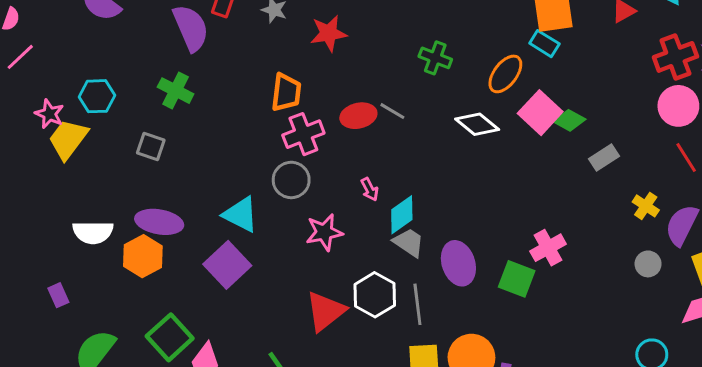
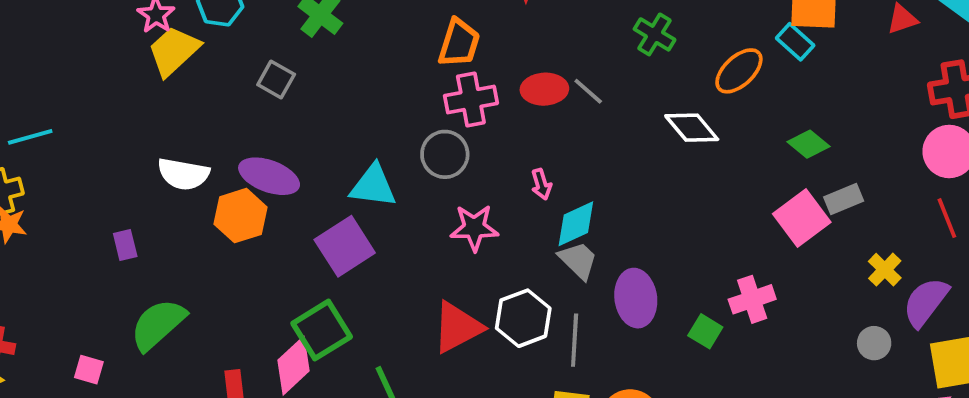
pink square: (540, 113) -> (802, 218), moved
cyan triangle: (241, 214) -> (373, 186), turned -30
green square: (517, 279) -> (705, 331), size x0.7
green square: (170, 337) -> (322, 330), moved

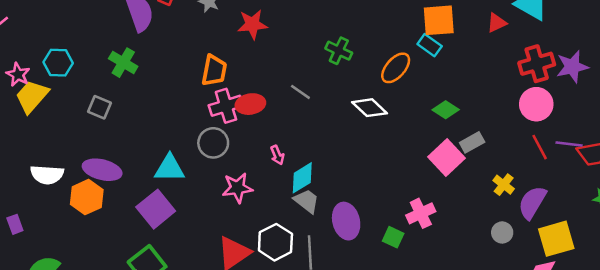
red ellipse: (544, 89) -> (250, 104), moved

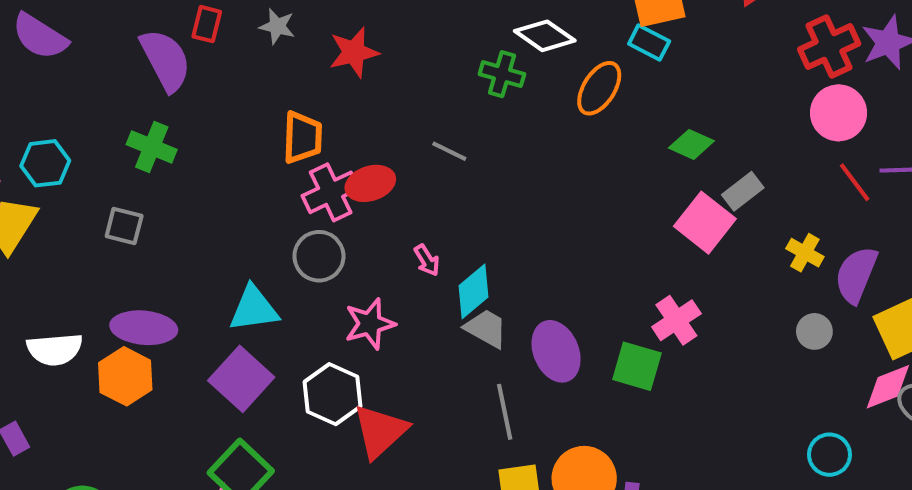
white diamond: (369, 108) -> (545, 36), moved
green square: (393, 237) -> (637, 366), size x1.4
white hexagon: (275, 242) -> (332, 394), moved

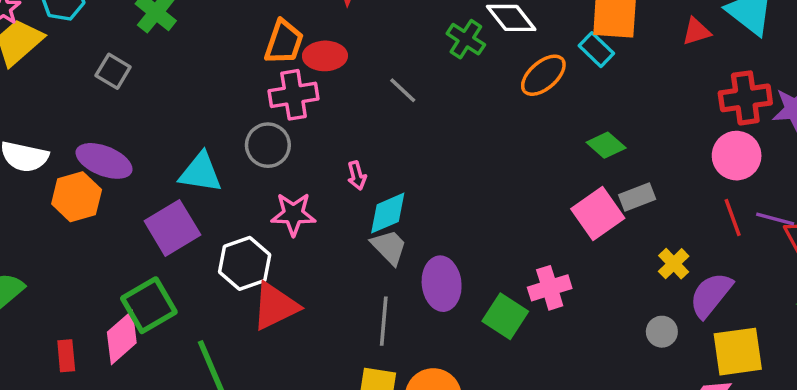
red ellipse: (370, 183) -> (325, 56), moved

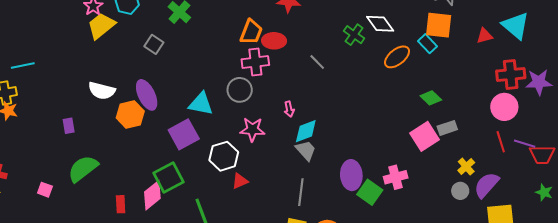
purple ellipse: (104, 161) -> (147, 95), turned 40
purple ellipse: (442, 284) -> (351, 175), moved
red triangle: (275, 306) -> (240, 181), size x0.6
gray circle: (662, 332) -> (460, 191), moved

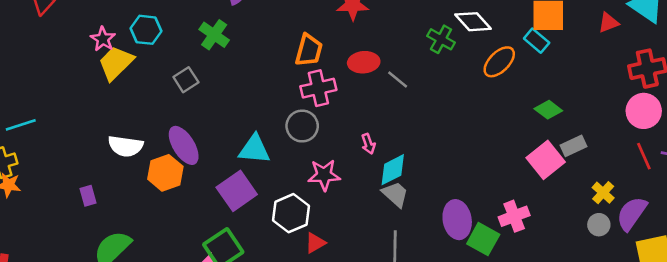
red ellipse: (274, 41) -> (364, 62), moved
gray square: (154, 44) -> (186, 80), turned 30

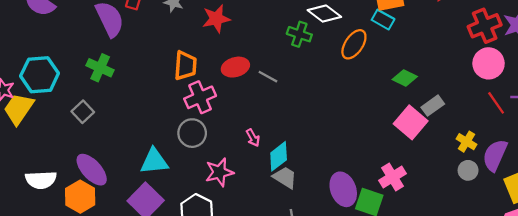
cyan hexagon: (146, 30) -> (40, 75), size x1.4

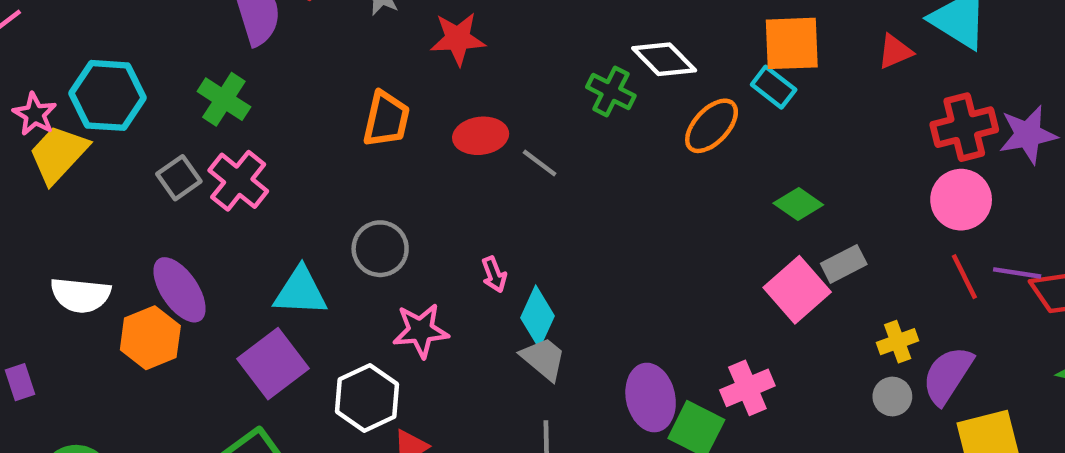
pink cross: (200, 97) -> (238, 181), moved, turned -36
yellow cross: (467, 142) -> (898, 342), turned 30
cyan diamond: (279, 156) -> (537, 317), turned -36

